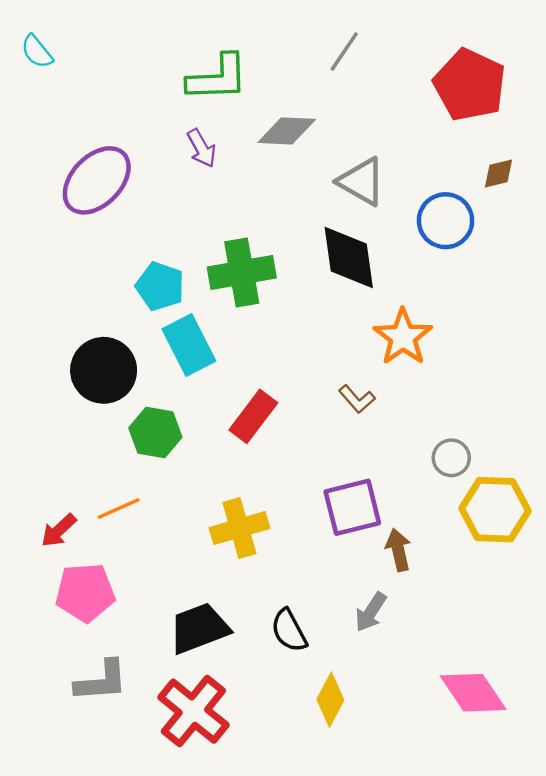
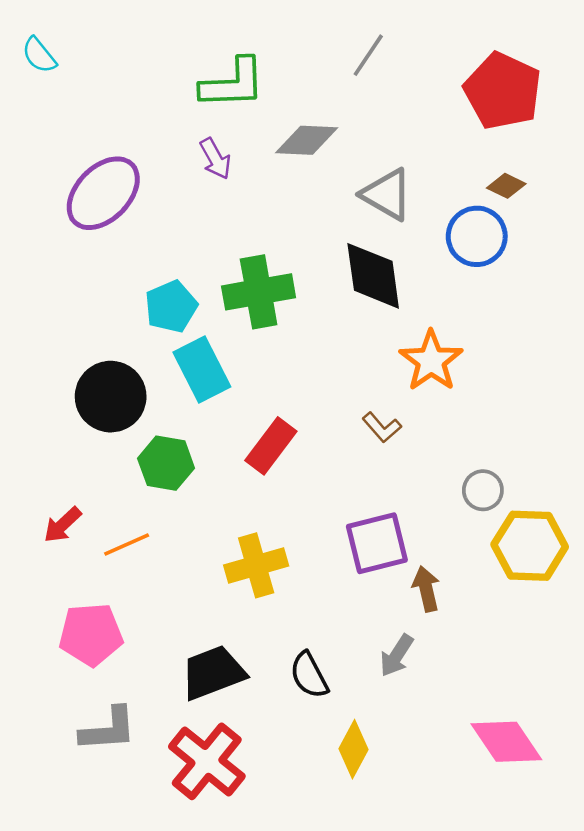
brown diamond: (498, 173) -> (506, 186), moved, turned 40
cyan pentagon: (160, 286) -> (171, 307), turned 30
red arrow: (59, 530) -> (63, 525), moved

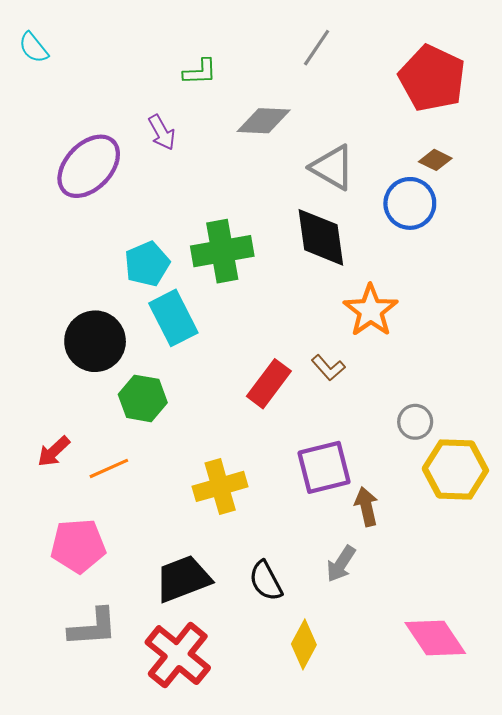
green L-shape: (233, 84) -> (200, 72), size x0.6
purple arrow: (215, 159) -> (162, 132), moved
red rectangle: (271, 446) -> (269, 384), moved

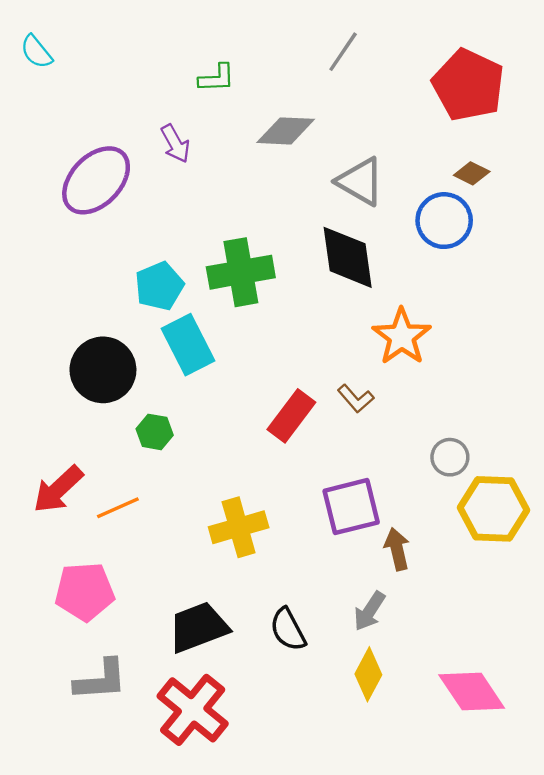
green hexagon: (143, 398) -> (155, 432), size x0.7
red arrow: (54, 451) -> (58, 489), size x1.4
yellow diamond: (304, 644) -> (368, 674), moved

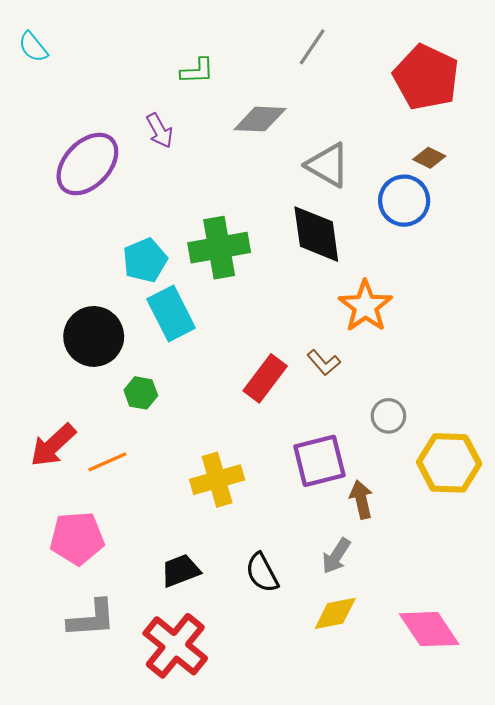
gray circle: (450, 457) -> (388, 416), moved
black trapezoid: (198, 627) -> (180, 571), size x0.7
yellow diamond: (368, 674) -> (335, 613), turned 51

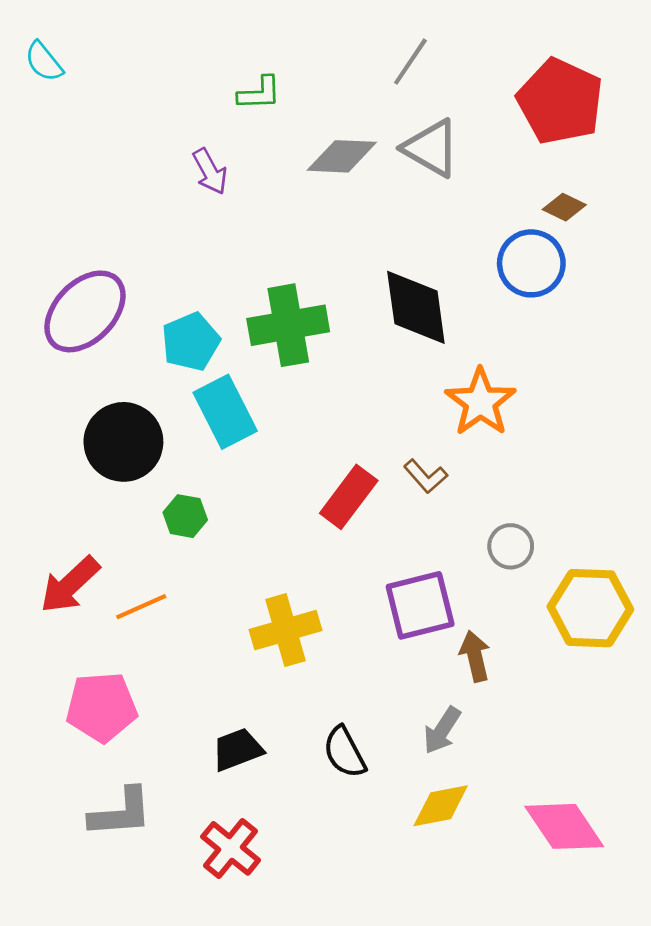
purple ellipse: (87, 164) -> (85, 311), moved
gray triangle: (328, 165) -> (431, 148), moved
red cross: (175, 646) -> (231, 848), size x0.7

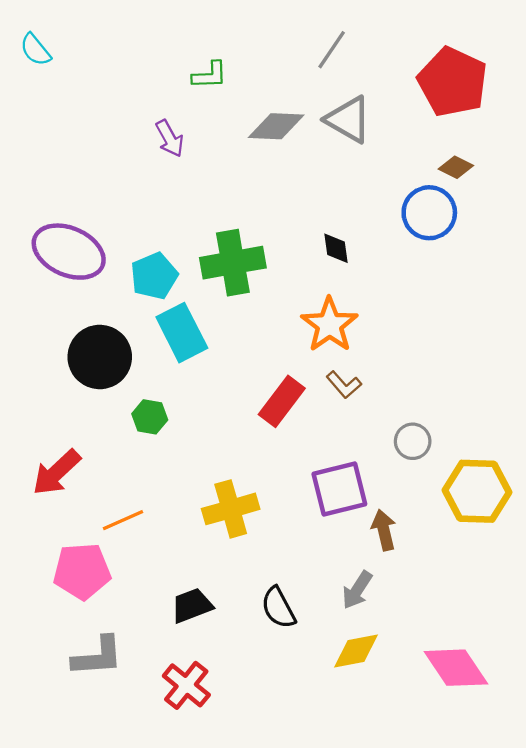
black diamond: (416, 307) -> (336, 248), size x0.5
purple ellipse: (85, 311) -> (69, 252), turned 70
orange star: (480, 402) -> (329, 325), moved
orange line: (141, 607) -> (123, 520), moved

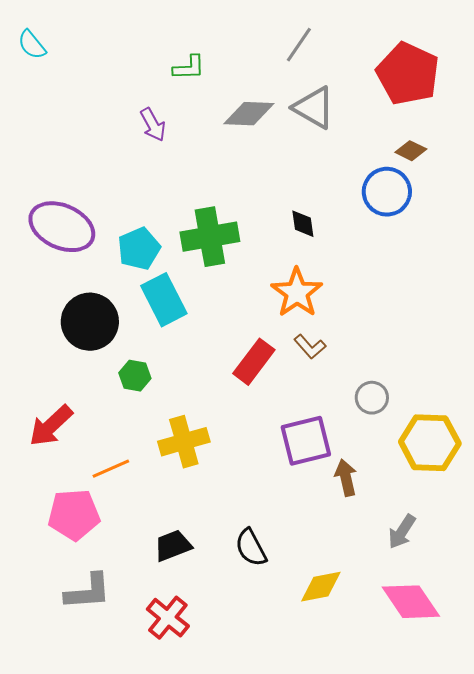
yellow cross: (231, 509) -> (184, 442), moved
gray arrow: (357, 590) -> (402, 532), moved

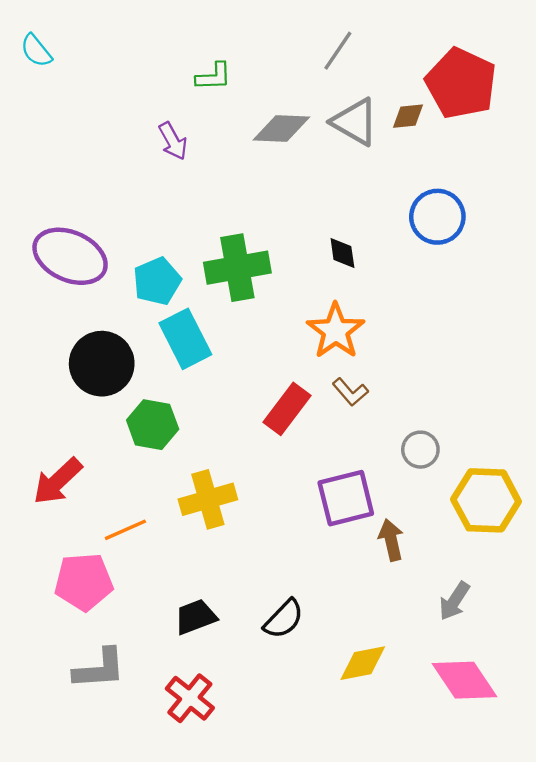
brown diamond: (411, 151) -> (408, 116), moved, turned -32
green hexagon: (135, 376) -> (153, 425), size x1.4
black semicircle: (251, 548) -> (284, 619), turned -108

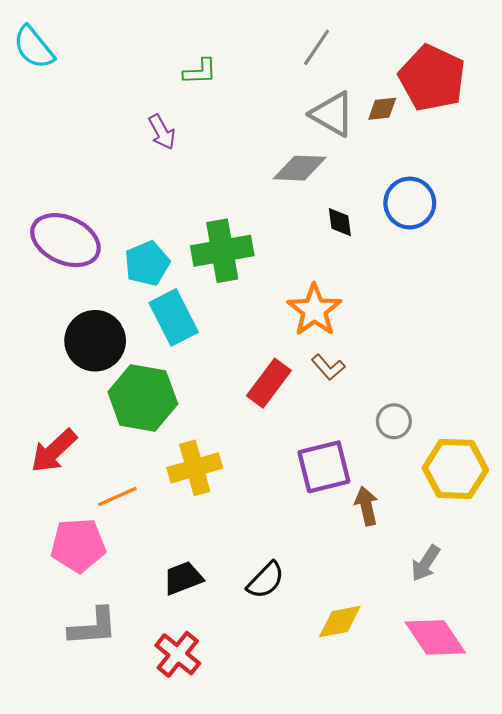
cyan semicircle: (36, 51) -> (34, 47), size x1.4
gray diamond: (281, 129) -> (300, 168), moved
black diamond: (342, 253) -> (340, 222), moved
green hexagon: (153, 425) -> (143, 398), size x1.4

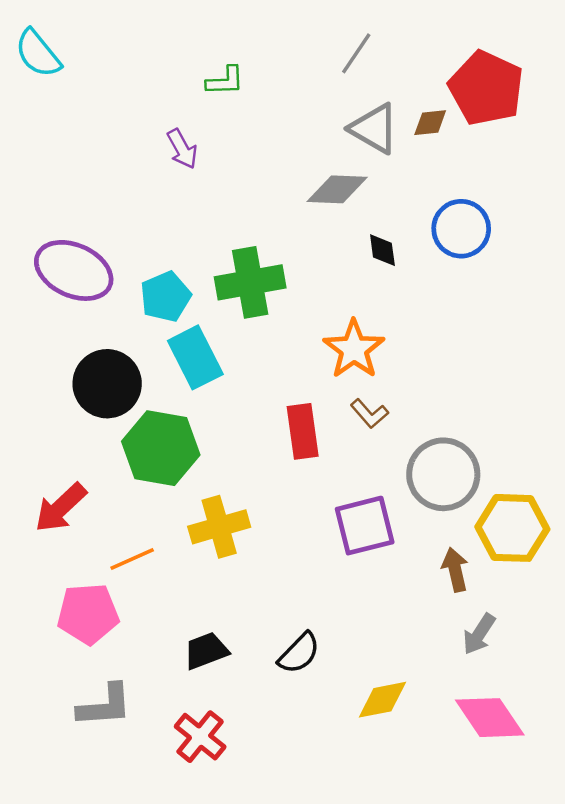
red rectangle: (269, 383) -> (303, 431), turned -45
gray circle: (394, 421) -> (443, 474), size x1.8
brown arrow: (366, 506) -> (455, 570), moved

